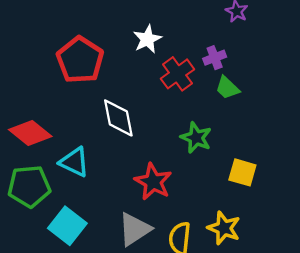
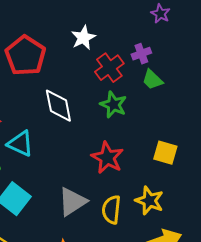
green star: (196, 138) -> (113, 105), moved
red star: (153, 182) -> (107, 158), moved

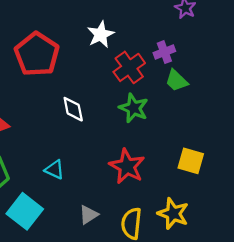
white diamond: (58, 106) -> (73, 109), size x0.7
cyan triangle: (20, 144) -> (55, 170), moved, size x0.7
gray triangle: (72, 202) -> (89, 215), size x0.6

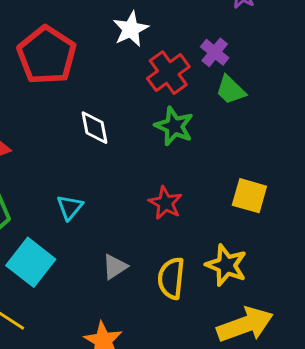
purple cross: (164, 52) -> (215, 52), turned -30
red star: (127, 166) -> (165, 203), size x0.7
cyan triangle: (55, 170) -> (70, 207), turned 45

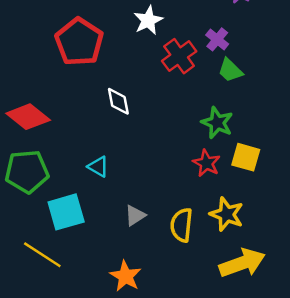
green star: (174, 126) -> (217, 123), moved
red star: (165, 203) -> (206, 163), moved
cyan triangle: (70, 207) -> (98, 167), turned -40
cyan square: (31, 262) -> (66, 212), turned 36

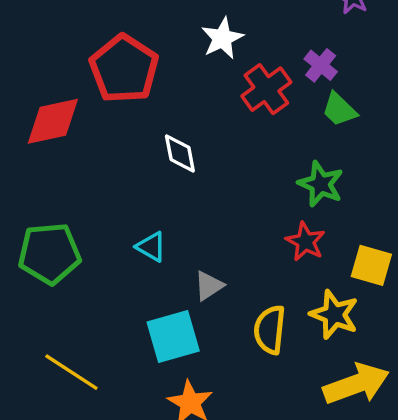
red diamond: (28, 117) -> (53, 121), moved, turned -51
yellow square: (246, 157) -> (371, 265), moved
cyan square: (66, 212) -> (173, 337), moved
gray triangle: (135, 215) -> (209, 286), moved

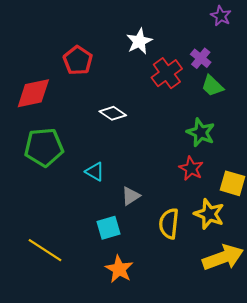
red pentagon: (124, 69) -> (78, 60), size x0.7
white diamond: (180, 153) -> (113, 113), turned -45
green pentagon: (49, 253) -> (44, 147), moved
cyan square: (173, 337) -> (109, 228), size x0.7

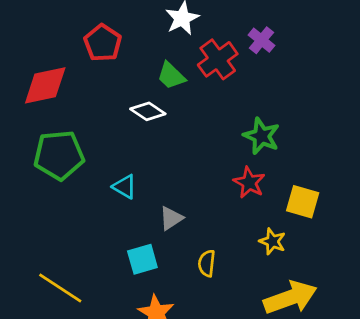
green trapezoid: (212, 86) -> (171, 76), moved
yellow star: (209, 214) -> (272, 241), size x0.7
yellow semicircle: (169, 224) -> (207, 263), moved, size x0.7

